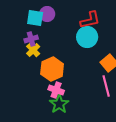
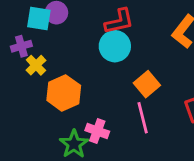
purple cross: (31, 39) -> (21, 46), moved
pink cross: (56, 90) -> (97, 131), moved

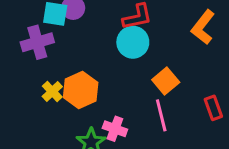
purple cross: (21, 46) -> (37, 42), size x1.5
yellow cross: (36, 65) -> (52, 91), moved

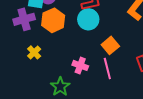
orange hexagon: (81, 90) -> (53, 20), moved
pink cross: (115, 129) -> (80, 65), moved

